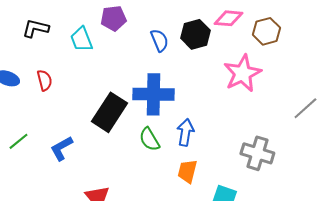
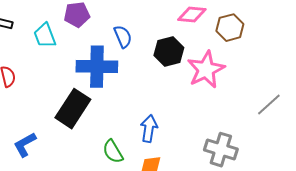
black hexagon: (195, 34) -> (169, 52), moved
blue cross: (153, 94) -> (97, 67), moved
green semicircle: (149, 139) -> (113, 152), moved

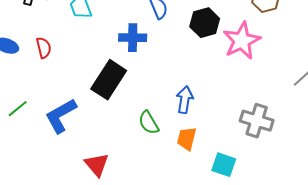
blue cross: (97, 67) -> (133, 38), size x0.7
blue L-shape: (25, 145) -> (61, 116), size x1.4

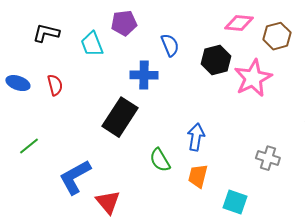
blue L-shape: (61, 116) -> (75, 177), moved
gray cross: (257, 121) -> (268, 158), size x0.7

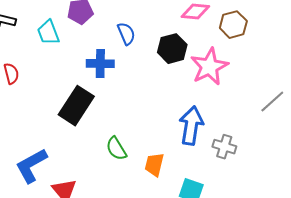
blue arrow: (196, 137) -> (191, 126), moved, size x1.4

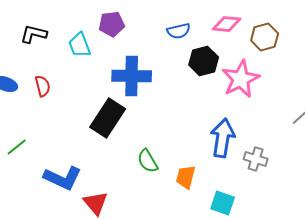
blue semicircle: (126, 34) -> (179, 31), moved, turned 100
blue cross: (100, 64) -> (132, 76), size x1.4
blue L-shape: (31, 166) -> (63, 178), turned -126

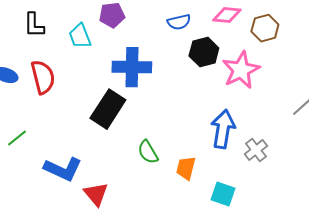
black L-shape: (34, 34) -> (34, 25), turned -104
red semicircle: (43, 86) -> (43, 77), size x1.6
gray cross: (256, 159) -> (256, 150), turned 35

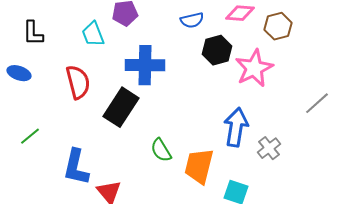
black L-shape: (34, 25) -> (33, 33), moved
red semicircle: (43, 77) -> (78, 82), moved
orange trapezoid: (186, 168) -> (199, 166), size x1.5
blue L-shape: (63, 169) -> (76, 167), turned 78

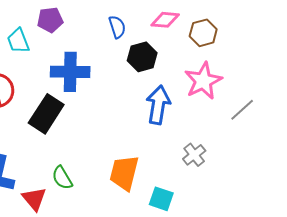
blue semicircle: (192, 20) -> (117, 27), turned -95
pink star: (254, 68) -> (203, 81), moved
blue arrow: (236, 127) -> (158, 105), moved
green semicircle: (161, 150) -> (62, 178), moved

